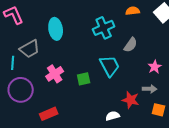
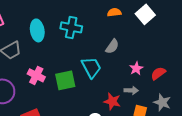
cyan cross: (104, 28) -> (71, 27), moved, turned 35
pink cross: (55, 74) -> (36, 75), turned -30
green square: (84, 79) -> (65, 80), size x1.5

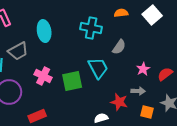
cyan cross: (71, 27) -> (91, 28), moved

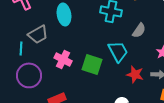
green square: (72, 81) -> (92, 64), turned 30
red star: (119, 102) -> (135, 74), moved

